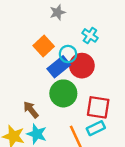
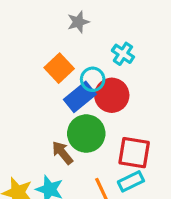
brown arrow: (31, 110) -> (62, 153), moved

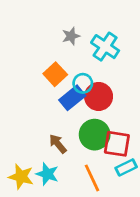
cyan cross: (123, 54) -> (105, 47), moved, size x1.5
green circle: (86, 134) -> (95, 135), moved
cyan rectangle: (131, 181) -> (126, 167), moved

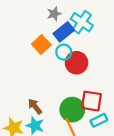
blue rectangle: (72, 98) -> (64, 32), moved
green circle: (95, 135) -> (72, 110), moved
brown arrow: (58, 144) -> (35, 106), moved

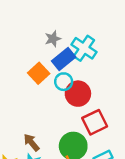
red square: (91, 101) -> (95, 122), moved, turned -35

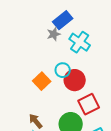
blue rectangle: (64, 59) -> (63, 20), moved
orange square: (39, 73) -> (42, 81), moved

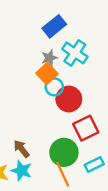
gray star: (54, 34) -> (49, 58), moved
orange square: (42, 81) -> (47, 74), moved

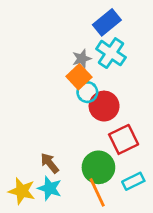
blue rectangle: (54, 26) -> (107, 22), moved

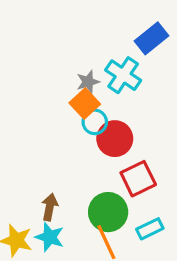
blue rectangle: (107, 22) -> (152, 38), moved
brown arrow: (50, 163) -> (50, 207), turned 50

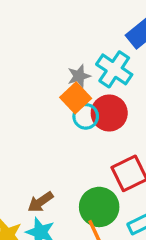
red circle: (115, 139) -> (109, 113), moved
brown arrow: (50, 207) -> (40, 202), turned -136

